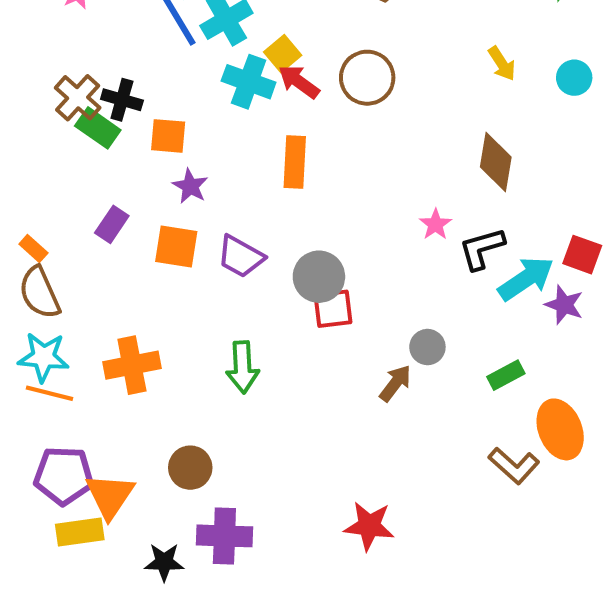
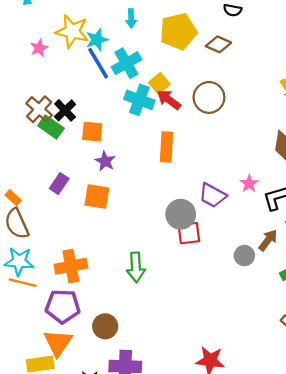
black cross: (122, 100) -> (65, 110), turned 30
purple trapezoid: (241, 257) -> (213, 195), moved
brown arrow: (395, 383) -> (268, 240), moved
purple pentagon: (64, 476) -> (63, 306), moved

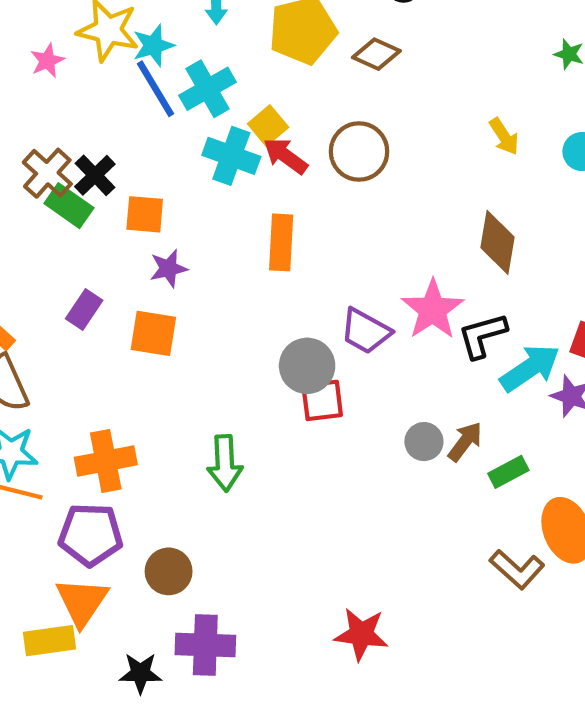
purple star: (105, 161) -> (169, 268), turned 30
pink star: (249, 184) -> (433, 310), size x1.8
brown arrow: (268, 240) -> (465, 442), moved

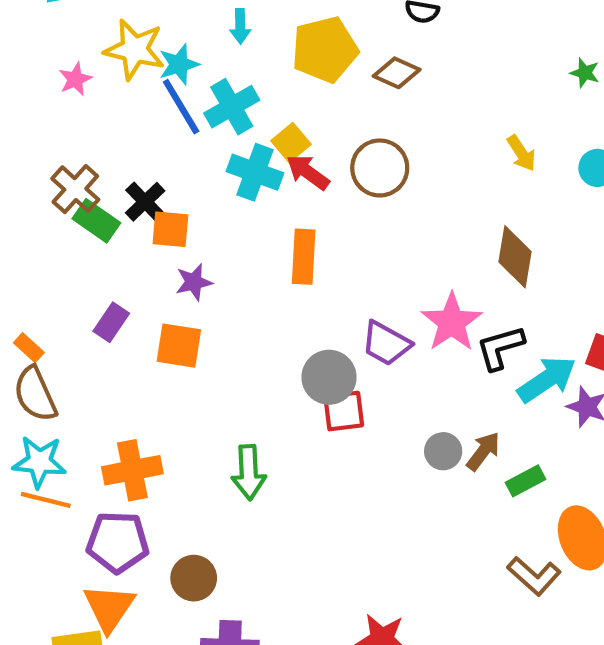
black cross: (95, 175) -> (145, 202), moved

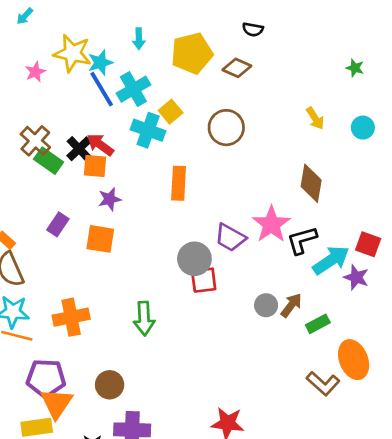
red arrow: (308, 172) -> (100, 145), moved
purple pentagon: (118, 542) -> (46, 378), moved

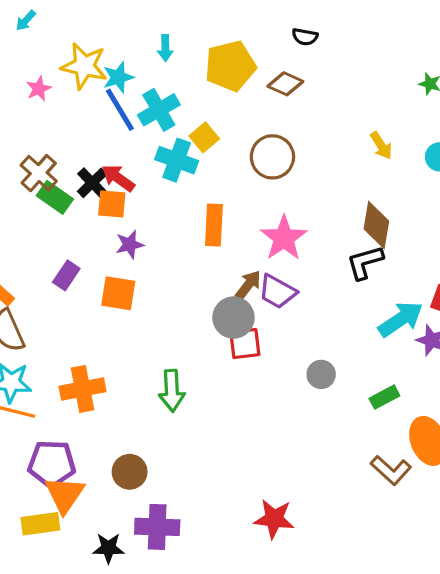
pink star: (271, 224) -> (284, 238), moved
black L-shape: (302, 240) -> (365, 262), moved
brown arrow: (291, 305) -> (248, 285), moved

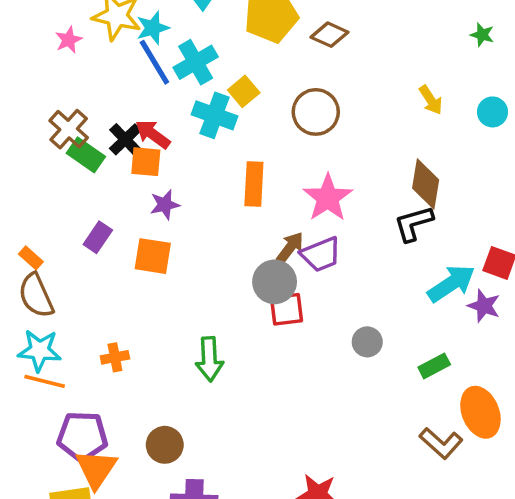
purple trapezoid: (277, 292) -> (321, 254), turned -51
orange cross: (83, 389) -> (115, 357), size x0.6

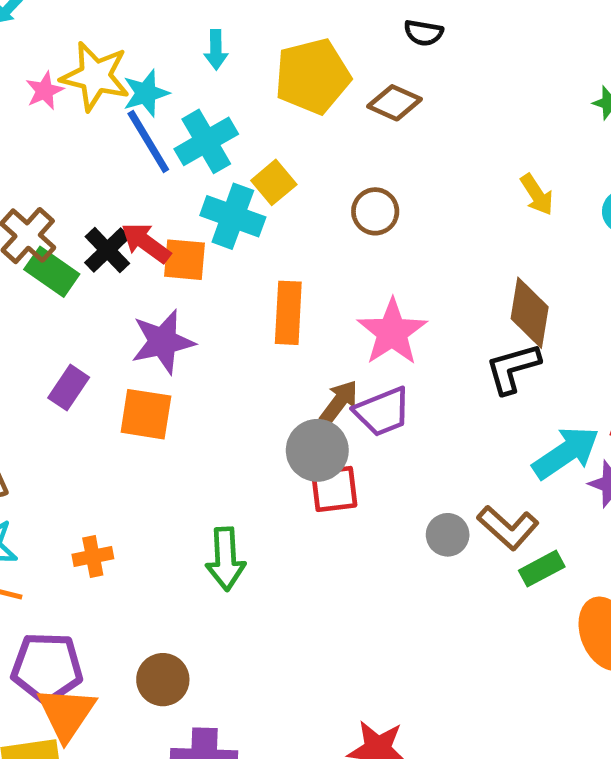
pink star: (69, 40) -> (45, 91), moved
brown circle: (316, 112) -> (375, 211), size x0.7
orange square: (146, 162) -> (185, 260), moved
purple star: (165, 205) -> (163, 342), size x1.5
brown L-shape: (441, 443) -> (508, 528), moved

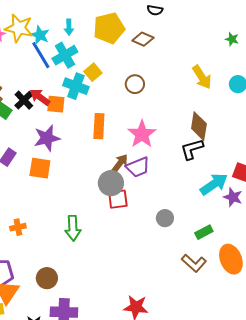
cyan arrow: (216, 50) -> (69, 27), moved
cyan star: (146, 93) -> (40, 35), turned -30
yellow arrow: (537, 195) -> (202, 77), size x1.4
brown L-shape: (508, 528) -> (194, 263), moved

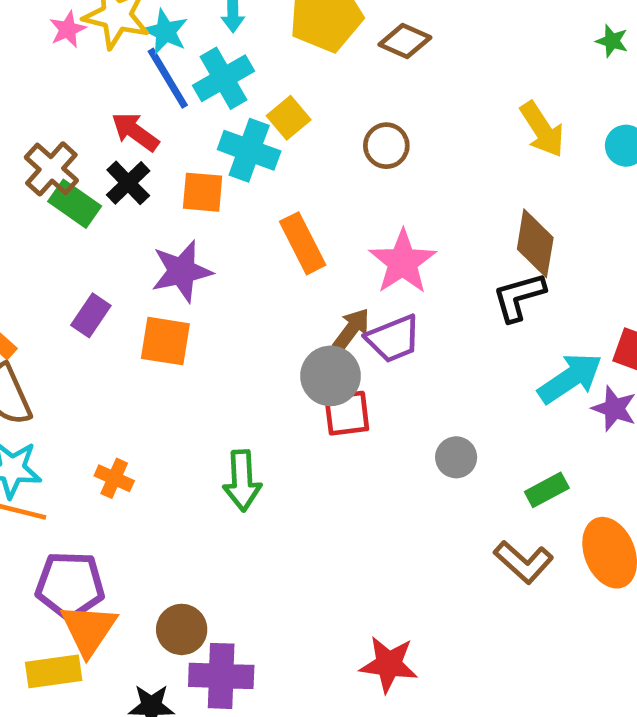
red arrow: (40, 97) -> (135, 132), moved
orange rectangle: (99, 126) -> (303, 243), turned -30
orange cross: (18, 227) -> (114, 478), turned 35
brown circle: (47, 278) -> (182, 629), moved

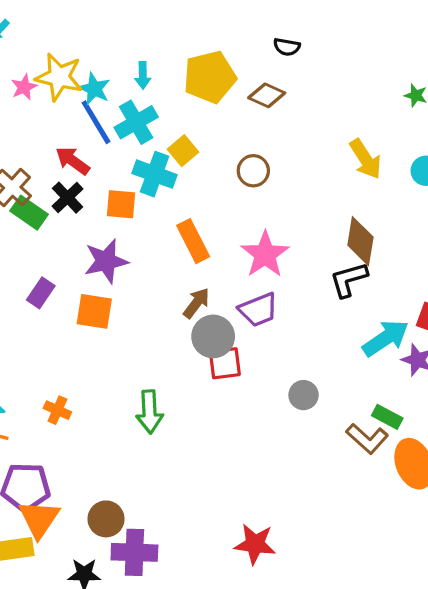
brown arrow: (351, 329) -> (196, 303), moved
green rectangle: (547, 490) -> (387, 417), moved, turned 56
brown L-shape: (524, 562) -> (367, 439), moved

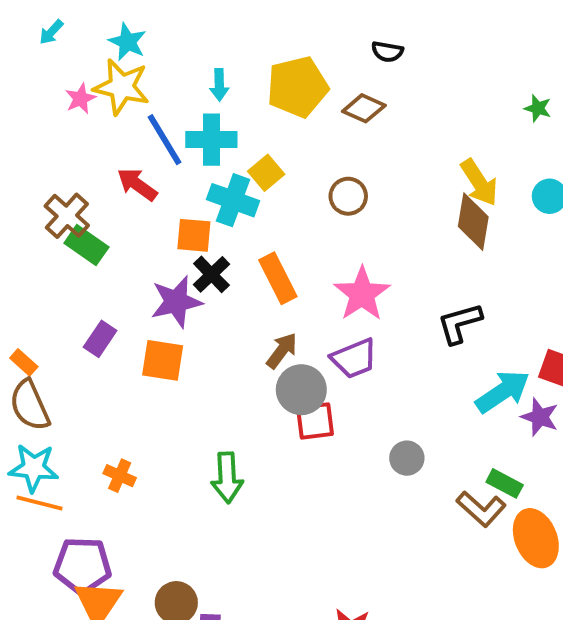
cyan star: (94, 89) -> (127, 42), moved
cyan cross: (136, 122) -> (211, 140), turned 30
black cross: (67, 198) -> (211, 274), moved
brown diamond: (360, 241) -> (473, 222), moved

